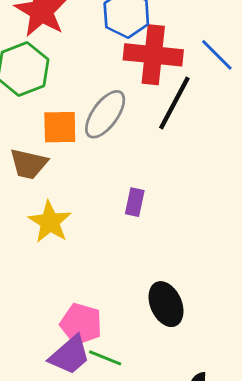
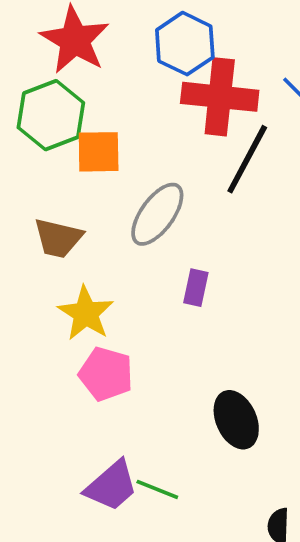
gray ellipse: (105, 114) -> (157, 214), moved
orange square: (60, 127) -> (99, 152), moved
pink pentagon: (81, 324) -> (106, 374), moved

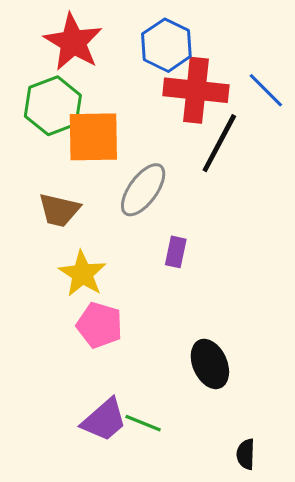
orange square: (99, 152) -> (93, 137), size x1.4

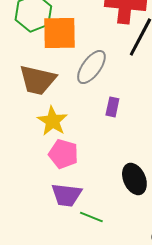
brown trapezoid: (59, 210) -> (37, 80), size x1.4
purple trapezoid: (104, 420) -> (66, 195), moved, turned 48

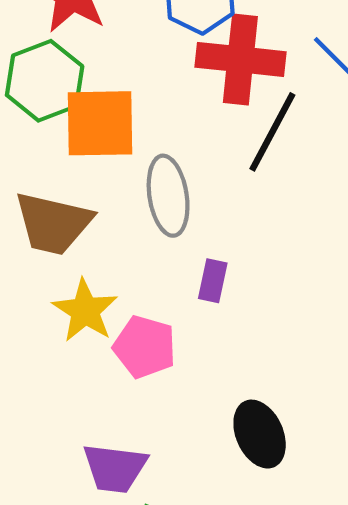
gray ellipse: (91, 67) -> (168, 196), turned -45
pink pentagon: (63, 154) -> (145, 347), moved

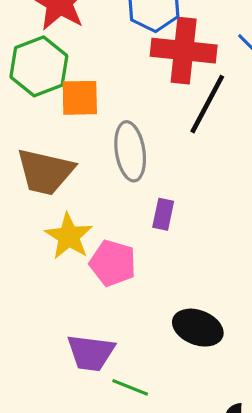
orange square: (100, 123) -> (80, 98), size x0.7
black ellipse: (260, 434) -> (198, 328), turned -45

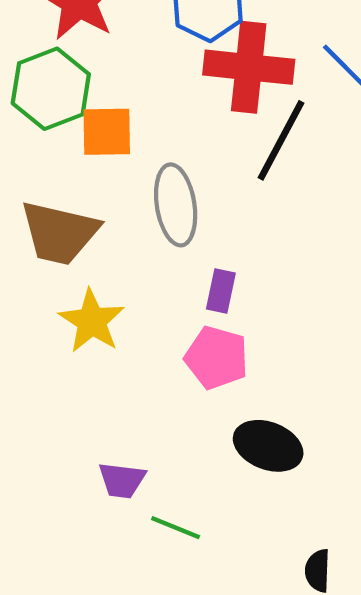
pink pentagon: (113, 263) -> (216, 358), moved
purple trapezoid: (91, 353) -> (122, 480), size x0.7

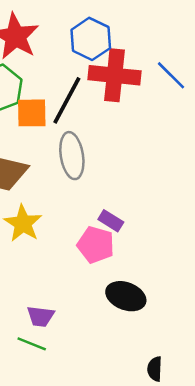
black line: (281, 140) -> (67, 100), moved
purple rectangle: (221, 291) -> (111, 221), moved, turned -70
green line: (176, 528) -> (32, 344), moved

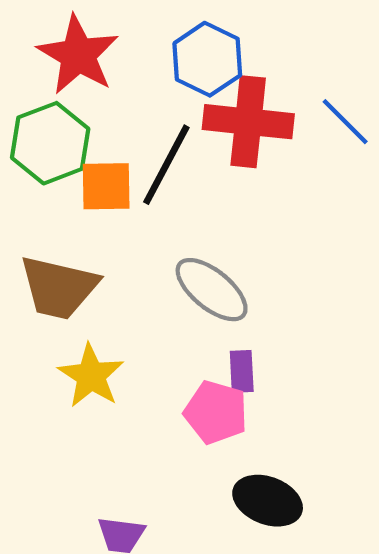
gray ellipse: (72, 156) -> (212, 290), moved, turned -42
purple rectangle: (111, 221) -> (242, 371), turned 55

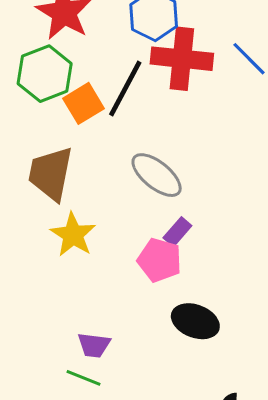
orange square: (106, 186) -> (83, 103), turned -30
brown trapezoid: (59, 287) -> (51, 174), turned 88
purple rectangle: (242, 371) -> (177, 232), turned 44

